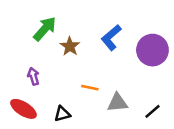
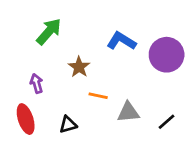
blue L-shape: (111, 38) -> (121, 41), turned 72
brown star: (70, 46) -> (79, 67), moved
red ellipse: (23, 109) -> (26, 119), turned 40

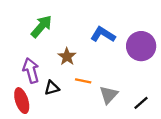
purple arrow: (37, 83) -> (31, 70), size x1.5
gray triangle: (128, 112) -> (109, 95), turned -42
black triangle: (68, 124) -> (52, 88), moved

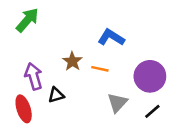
green arrow: (41, 26) -> (27, 20), moved
purple circle: (141, 46) -> (150, 76), moved
orange line: (83, 81) -> (100, 69), moved

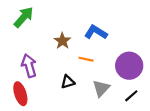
brown star: (72, 61) -> (62, 41), moved
black triangle: (56, 95) -> (68, 82), moved

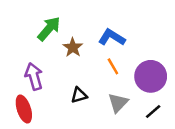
green arrow: (24, 17) -> (49, 29), moved
orange line: (86, 59) -> (113, 66), moved, turned 48

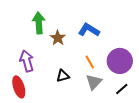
green arrow: (49, 29) -> (39, 23), turned -45
orange line: (113, 66) -> (90, 62), moved

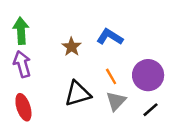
green arrow: (39, 23) -> (21, 31), moved
purple arrow: (27, 61) -> (22, 64), moved
black triangle: (63, 76) -> (78, 94), size x1.6

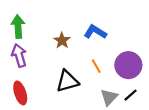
gray triangle: (116, 101) -> (109, 97), moved

